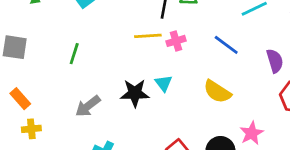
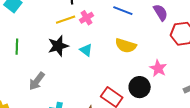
black star: (135, 93) -> (58, 46), moved

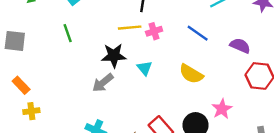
purple semicircle: (160, 12) -> (240, 46), turned -48
green line: (17, 47) -> (68, 33), moved, turned -35
gray arrow: (37, 81) -> (103, 83), moved

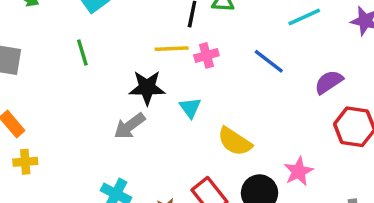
purple semicircle: (240, 46) -> (329, 82), turned -60
yellow semicircle: (191, 74) -> (235, 142), moved

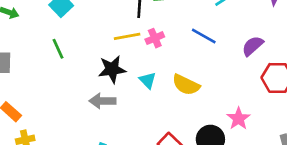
gray arrow: (129, 126) -> (102, 101), turned 45
yellow semicircle: (235, 142) -> (186, 85), moved

